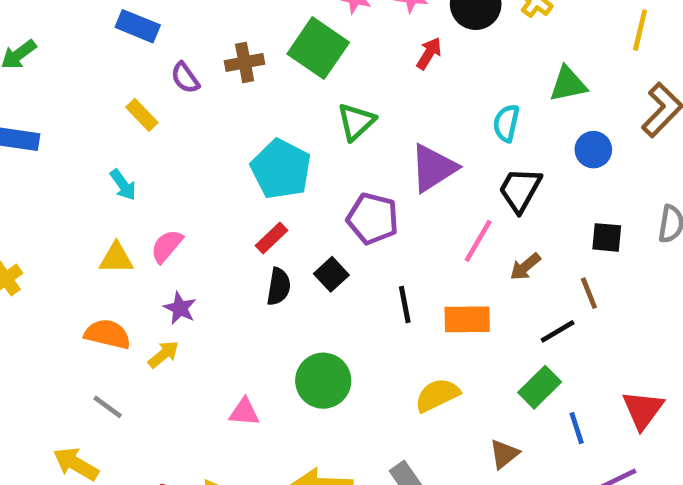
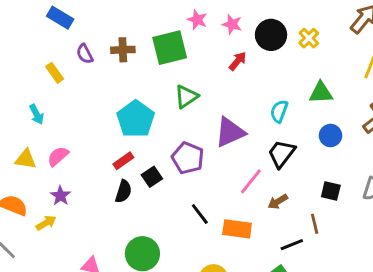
green square: (318, 48) -> (170, 48), turned 33
black square: (331, 274) -> (152, 177), moved
black line: (405, 304) -> (200, 214), turned -35

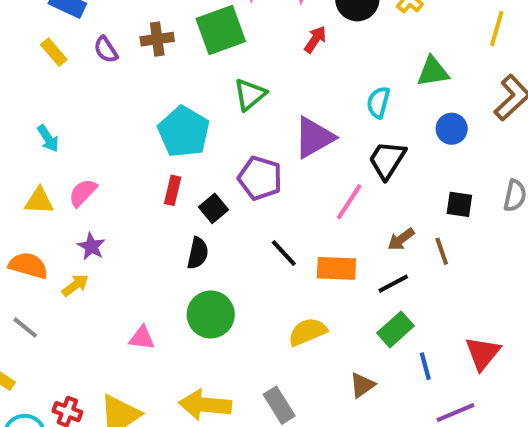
yellow rectangle: (55, 73) -> (54, 52), moved
red rectangle: (123, 161) -> (173, 190), turned -36
black semicircle: (123, 191) -> (198, 253), moved
brown arrow: (278, 202) -> (401, 239), moved
black line: (292, 245) -> (393, 284), moved

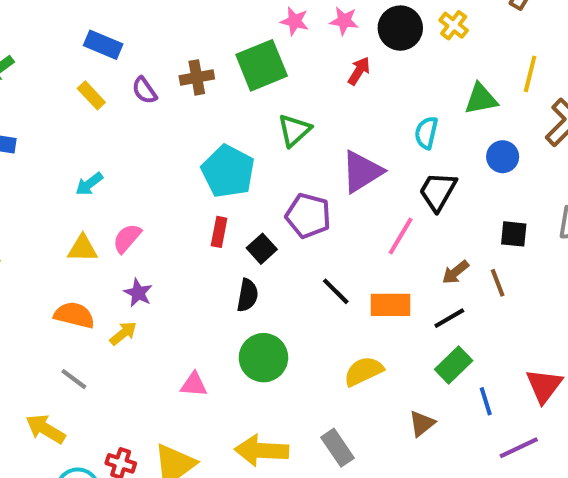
yellow line: (497, 28) -> (530, 74), moved
cyan arrow: (48, 138) -> (89, 184), turned 88

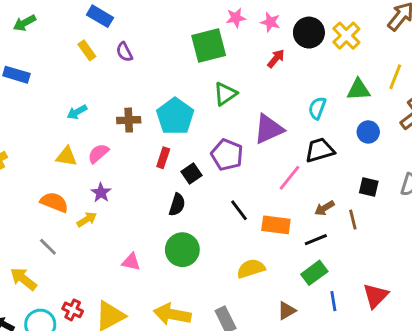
pink star: (295, 21) -> (236, 18), turned -30
yellow cross: (454, 25) -> (346, 36), size x1.4
brown cross: (197, 77) -> (129, 120), moved
black trapezoid: (438, 191) -> (320, 150), turned 36

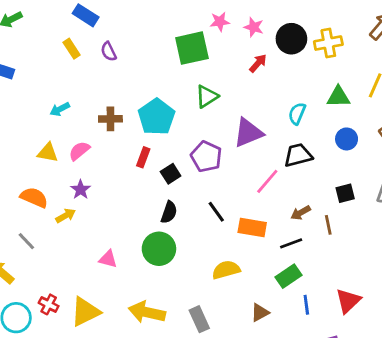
yellow cross: (346, 36) -> (328, 43), turned 32
black square: (369, 187) -> (345, 193), turned -30
black semicircle: (177, 205) -> (169, 212), moved

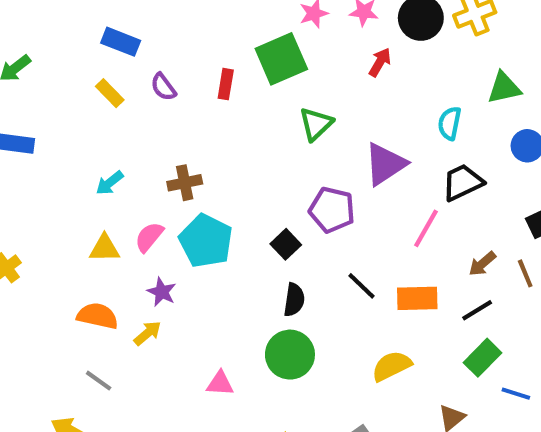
cyan pentagon: (156, 117) -> (206, 241), moved
red rectangle: (143, 157) -> (226, 84), moved
blue line: (306, 305) -> (516, 394), turned -54

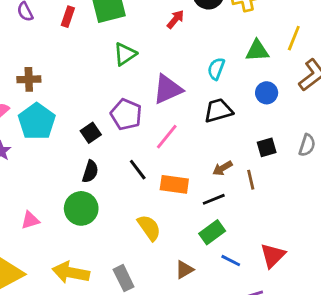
pink line: (426, 228) -> (167, 137), moved
yellow semicircle: (392, 366) -> (149, 228), turned 72
pink triangle: (220, 383) -> (30, 220), turned -30

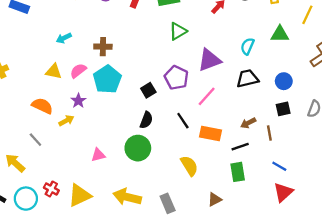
yellow line: (294, 38) -> (307, 15), moved
blue circle: (267, 93) -> (284, 81), moved
green rectangle: (212, 232) -> (238, 172), turned -66
blue line: (231, 261) -> (279, 166), moved

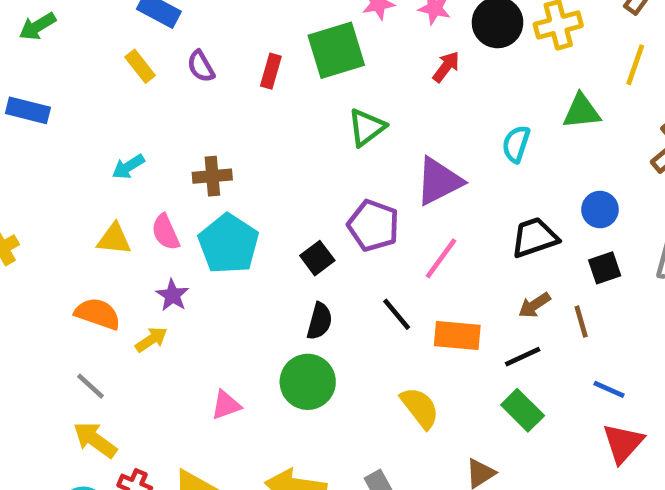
pink semicircle: (78, 71) -> (165, 232), turned -70
black trapezoid: (247, 78) -> (535, 237), moved
yellow arrow: (15, 163) -> (95, 440), moved
green rectangle: (238, 172) -> (523, 410), turned -30

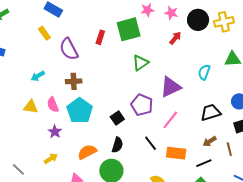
purple semicircle: (201, 66) -> (69, 49), moved, size x1.6
orange semicircle: (98, 314) -> (87, 152), moved, turned -48
yellow arrow: (151, 340) -> (51, 159), moved

